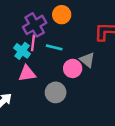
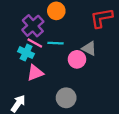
pink line: (33, 43) -> (35, 43), turned -56
gray circle: (56, 92) -> (66, 98), moved

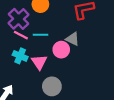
cyan cross: (26, 53) -> (20, 56), moved
pink triangle: (35, 73) -> (39, 62), moved, turned -42

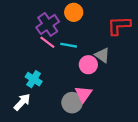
cyan cross: (20, 56) -> (34, 79), moved
pink triangle: (39, 62) -> (83, 94), moved

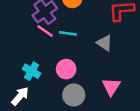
pink circle: (88, 65) -> (66, 69), moved
pink triangle: (83, 94) -> (111, 87), moved

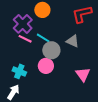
cyan line: (68, 33) -> (43, 38), turned 32
gray circle: (74, 95) -> (51, 50), moved

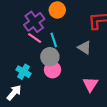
cyan line: (43, 38) -> (54, 40), turned 32
gray circle: (51, 50) -> (50, 57), moved

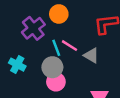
pink line: (35, 38) -> (69, 46), moved
cyan cross: (24, 72) -> (17, 65), moved

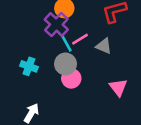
purple cross: (33, 28) -> (56, 25), moved
pink line: (69, 46) -> (80, 39), turned -56

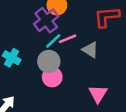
cyan line: (67, 43) -> (53, 41), turned 66

